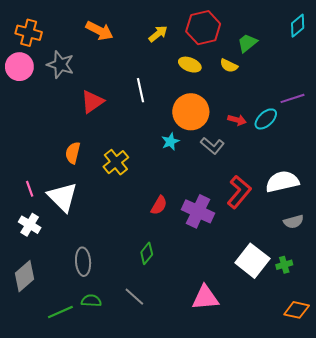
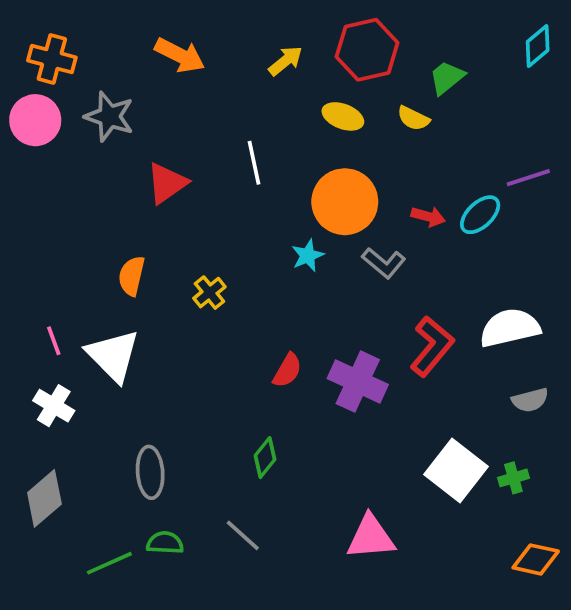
yellow cross: (116, 162) -> (209, 293), size x0.7

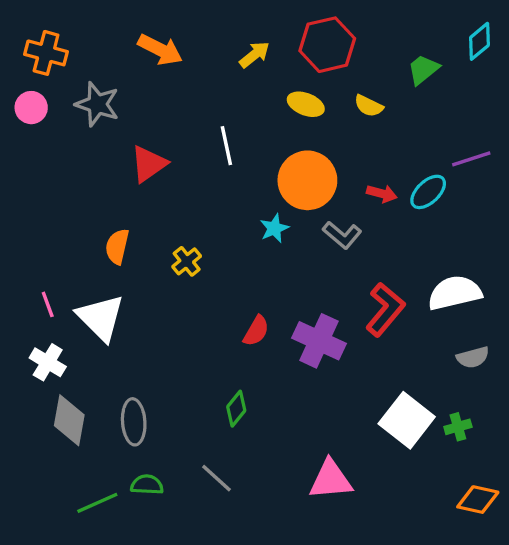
green trapezoid: (447, 78) -> (423, 69), moved
pink circle: (35, 120) -> (31, 108), size x0.7
gray diamond: (44, 498) -> (69, 420), moved, turned -39

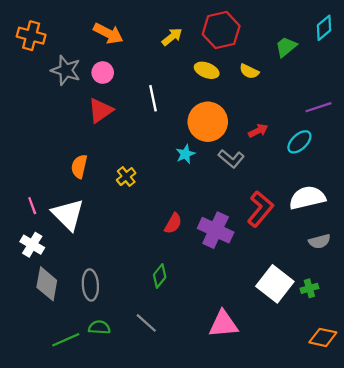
pink circle: (31, 108) -> (103, 73), moved
cyan ellipse: (428, 192) -> (299, 142), moved
red arrow: (382, 194) -> (258, 131), turned -42

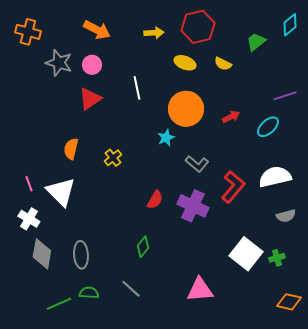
yellow arrow: (172, 37) -> (154, 33), turned 36
gray L-shape: (231, 159) -> (197, 164), moved

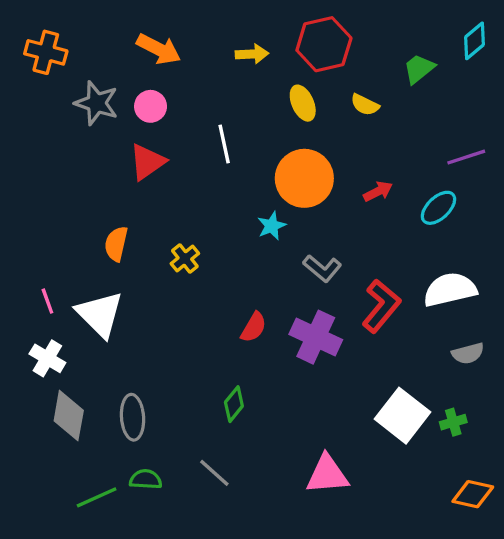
yellow ellipse: (185, 63) -> (303, 103), turned 45

